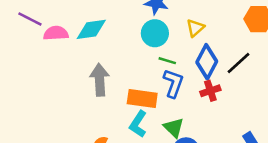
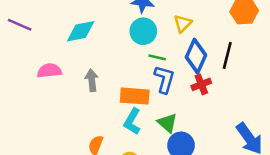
pink semicircle: (56, 33) -> (49, 71), moved
black line: (239, 63) -> (227, 55), turned -30
gray arrow: (100, 80) -> (92, 80), size x0.7

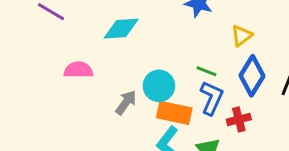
cyan circle: (143, 31) -> (159, 86), moved
gray arrow: (92, 80) -> (126, 102), moved, turned 35
red cross: (201, 84) -> (239, 119), moved

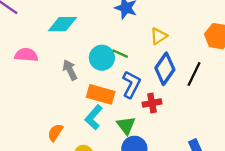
green line: (207, 71) -> (120, 54), moved
cyan circle: (159, 86) -> (102, 58), moved
gray arrow: (126, 102) -> (70, 70), moved, turned -66

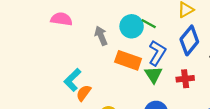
red cross: (152, 103) -> (185, 79), moved
cyan L-shape: (94, 117) -> (72, 80), moved
green triangle: (126, 125) -> (154, 75), moved

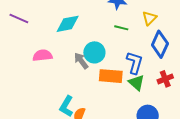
green line: (149, 24) -> (121, 28), moved
cyan circle: (132, 26) -> (94, 52), moved

